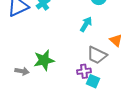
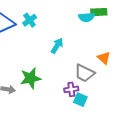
cyan arrow: (86, 24) -> (57, 46), moved

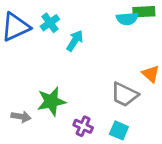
cyan arrow: (57, 46) -> (75, 41), moved
purple cross: (71, 89) -> (83, 126), moved, turned 32

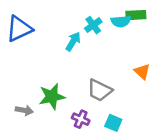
cyan cross: (50, 23) -> (93, 25), moved
gray trapezoid: (124, 95) -> (100, 90), moved

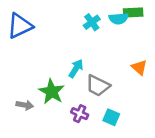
cyan arrow: (73, 41) -> (76, 69), moved
green star: (52, 97) -> (52, 92), turned -30

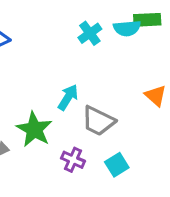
cyan square: (111, 117) -> (117, 165), turned 35

